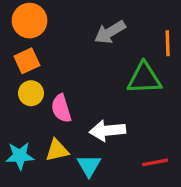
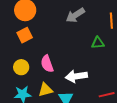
green triangle: (144, 78) -> (98, 43), size x0.6
yellow circle: (31, 93) -> (21, 67), moved

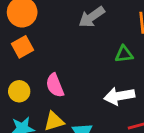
white arrow: (76, 76) -> (119, 96), moved

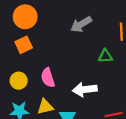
white arrow: (119, 96) -> (85, 89), moved

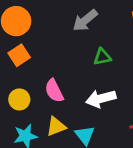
green triangle: (105, 56) -> (102, 57), moved

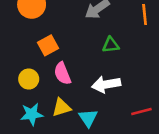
orange square: (19, 55) -> (48, 45), moved

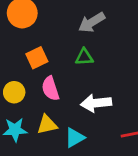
green triangle: (111, 45) -> (84, 57), moved
cyan triangle: (88, 118) -> (75, 138), turned 30

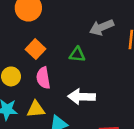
gray arrow: (92, 22) -> (102, 27), moved
orange square: (37, 58) -> (35, 49), turned -30

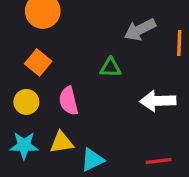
orange square: (35, 49) -> (38, 62), moved
white arrow: (82, 97) -> (158, 101), moved

